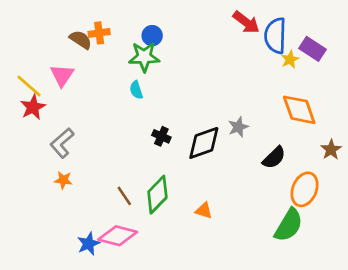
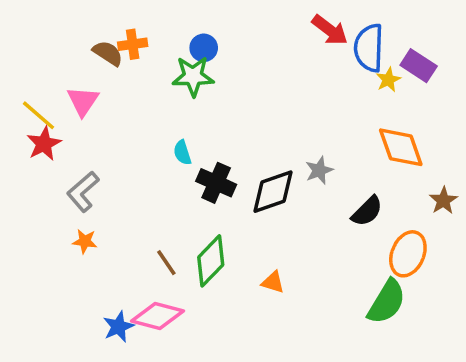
cyan semicircle: (136, 90) -> (182, 153), moved
black cross: (161, 136) -> (216, 183), size x1.5

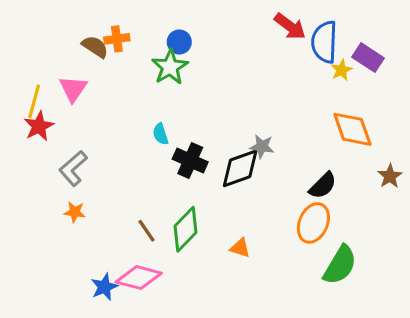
green star: (193, 76) -> (170, 67), turned -30
yellow line: (39, 115) -> (34, 101), turned 64
gray star: (319, 170) -> (262, 147), moved, turned 30
orange ellipse: (408, 254) -> (313, 223), moved

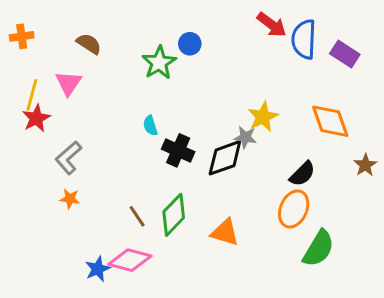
orange cross: (117, 39) -> (22, 36), moved
blue circle: (179, 42) -> (190, 44), moved
yellow star: (342, 70) -> (263, 117), moved, size x1.5
orange triangle: (240, 248) -> (225, 232), size x1.5

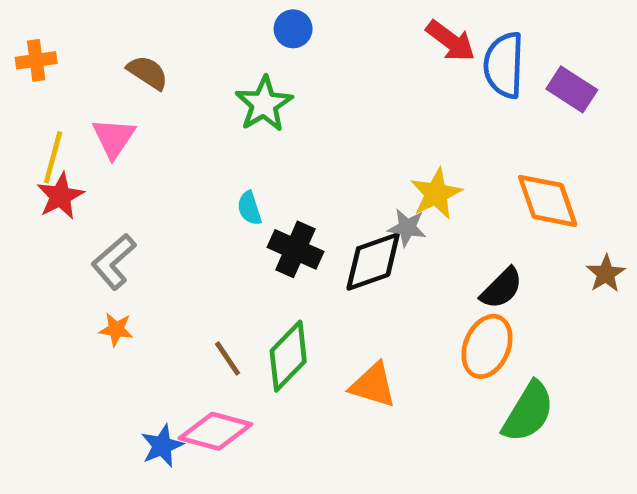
blue circle: (190, 44) -> (293, 29), moved

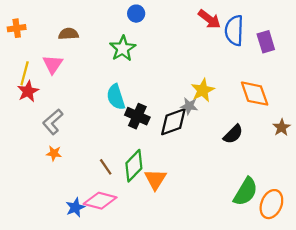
brown semicircle: (148, 72) -> (69, 34), turned -36
purple rectangle: (572, 89) -> (266, 42), turned 40
cyan semicircle: (249, 208) -> (116, 97), size x1.6
orange ellipse: (487, 346) -> (271, 204), moved
orange triangle: (373, 385) -> (155, 179), moved, turned 45

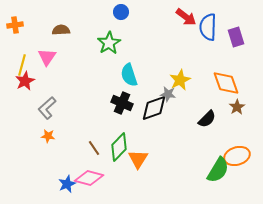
cyan semicircle: (116, 97) -> (129, 75), moved
brown star: (282, 127) -> (237, 107), moved
orange ellipse: (271, 204) -> (237, 156), moved, turned 50

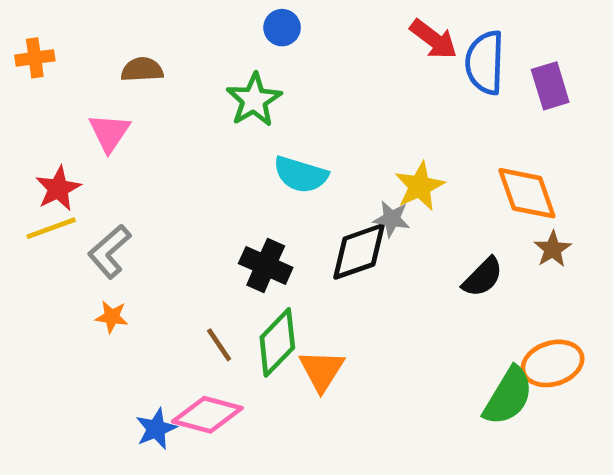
yellow line: (22, 65) -> (51, 228), moved, turned 55
cyan semicircle: (129, 75) -> (301, 175), turned -55
black cross: (122, 103) -> (266, 265), moved

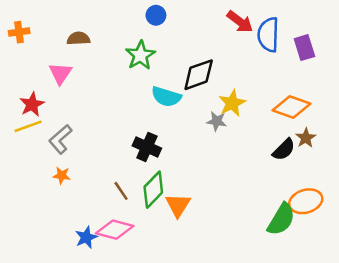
orange diamond: (527, 193) -> (292, 107), turned -51
black diamond: (359, 251) -> (199, 75), moved
black semicircle: (483, 277) -> (284, 150), moved

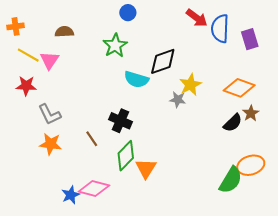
red star: (32, 104) -> (26, 86), turned 30
yellow line: (28, 126) -> (28, 55), moved, turned 50
gray L-shape: (60, 139) -> (49, 114), turned -75
orange star: (62, 175) -> (51, 144), size x1.5
brown line: (121, 191) -> (92, 139), moved

